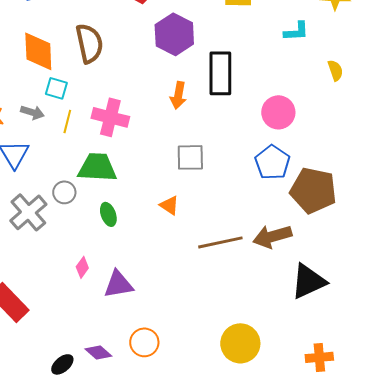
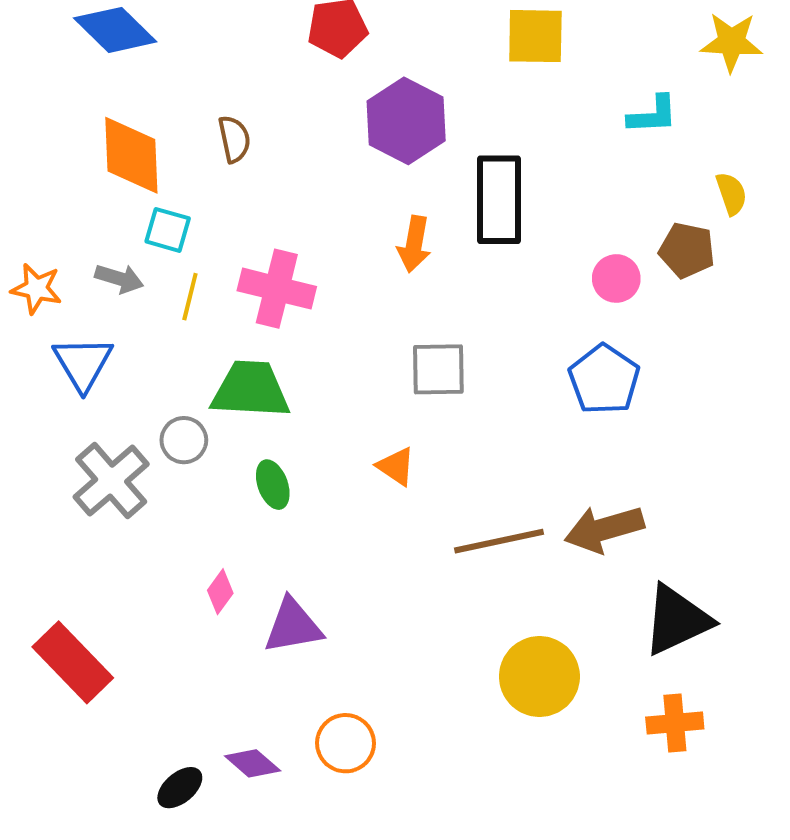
brown semicircle: (89, 43) -> (234, 139), size x0.6
pink circle: (278, 112) -> (616, 278), size x0.7
brown pentagon: (313, 190) -> (687, 250), moved, size x0.6
yellow circle: (240, 343) -> (539, 677), moved
orange cross: (319, 357) -> (675, 723), moved

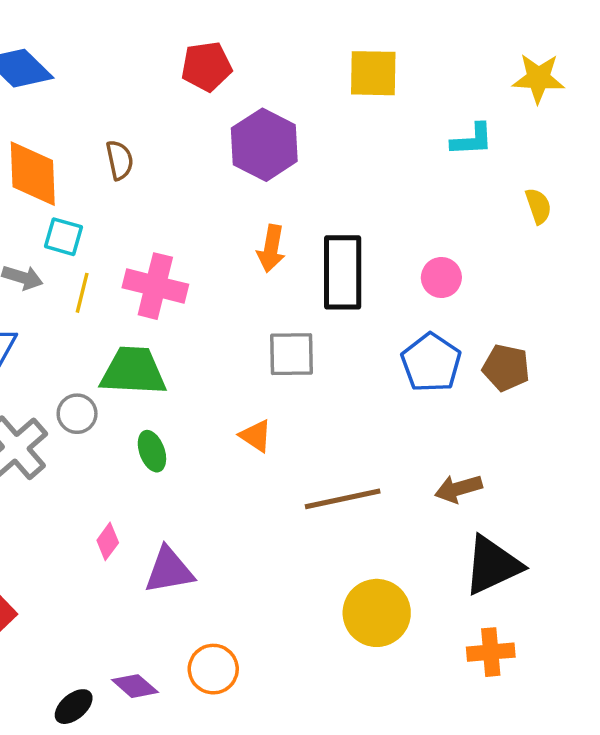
black rectangle: (499, 200) -> (343, 272), moved
brown pentagon: (687, 250) -> (506, 368), moved
brown arrow: (604, 529) -> (458, 489), moved, size x0.7

